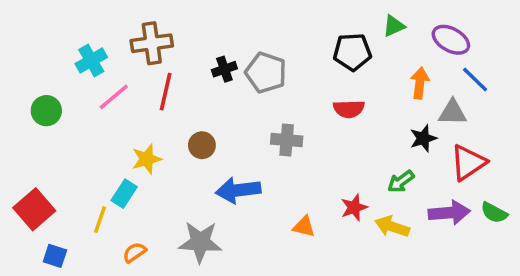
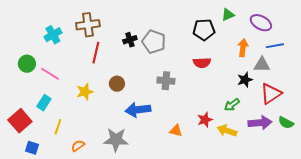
blue line: (475, 80) -> (275, 46), turned -54
pink line: (114, 97) -> (50, 74), moved, turned 72
cyan rectangle: (124, 194) -> (44, 103), moved

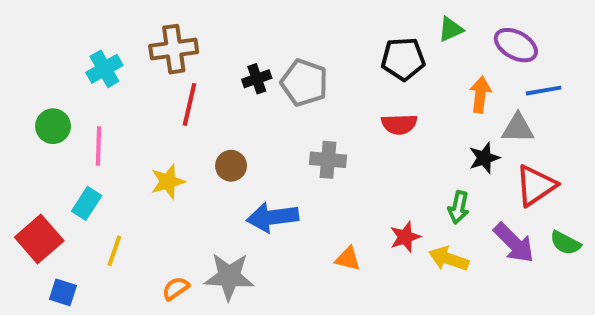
pink line: (50, 74) -> (99, 146), turned 60
green arrow: (232, 105) -> (459, 207), turned -42
purple arrow: (260, 123) -> (514, 243), turned 50
orange semicircle: (78, 146) -> (176, 288), moved

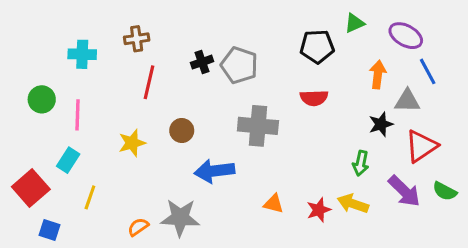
brown cross: (174, 49) -> (137, 39), size x0.7
cyan cross: (104, 69) -> (82, 54), turned 32
blue line: (544, 91) -> (428, 71), turned 72
gray cross: (328, 160) -> (258, 126), size x1.4
red star: (405, 237) -> (319, 210), moved

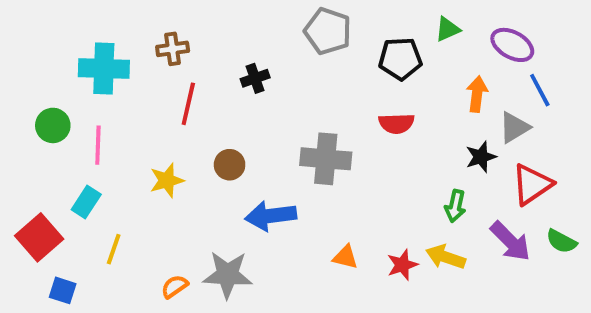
cyan cross: (82, 54) -> (104, 68), size x1.4
gray pentagon: (239, 65) -> (328, 31), moved
gray triangle: (407, 101) -> (514, 127), turned -32

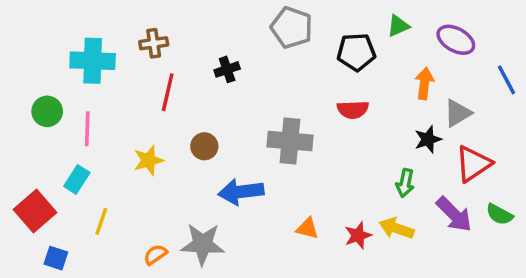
blue line: (540, 90) -> (506, 80), moved

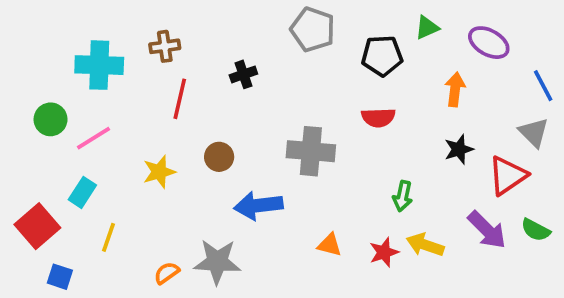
gray triangle: (458, 113) -> (534, 132), moved, turned -44
pink line: (87, 129) -> (94, 138), turned 56
green arrow: (405, 183) -> (403, 196), moved

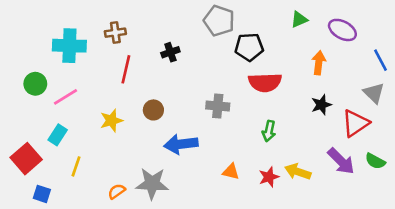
black pentagon: (382, 56) -> (249, 47), moved
red semicircle: (378, 117) -> (265, 82), size x1.4
gray cross: (311, 151) -> (218, 106), size x0.7
green arrow: (403, 196) -> (269, 131), moved

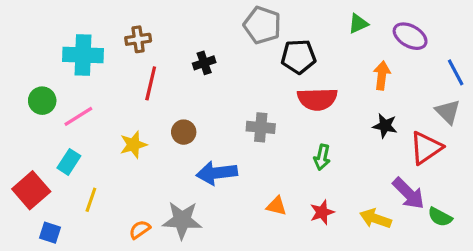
black star: (321, 105) -> (385, 126), turned 30
green semicircle: (375, 161) -> (440, 217), moved
yellow arrow: (298, 172) -> (376, 219), moved

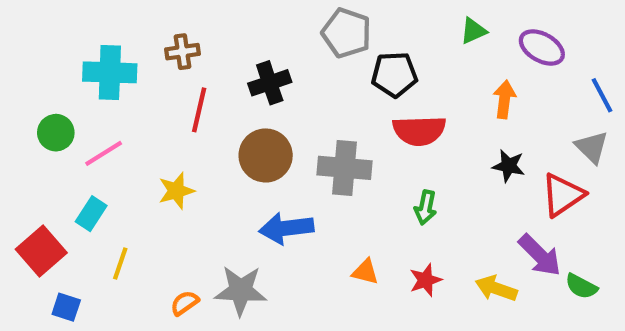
black cross: (204, 63) -> (270, 83), size x1.4
gray cross: (261, 127) -> (345, 168), size x1.4
brown circle: (184, 132) -> (266, 155), moved, size x1.6

